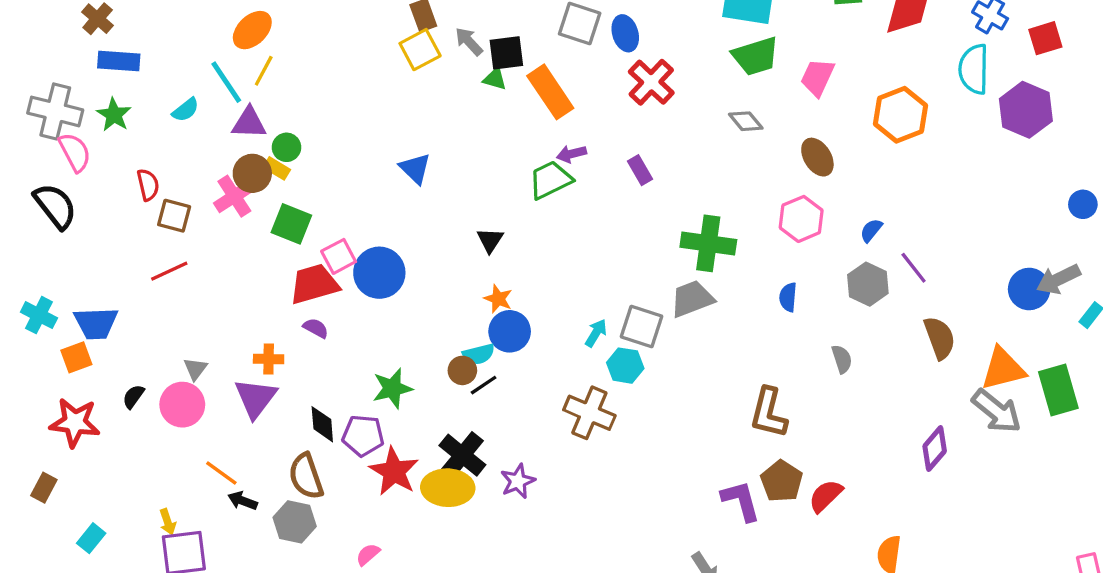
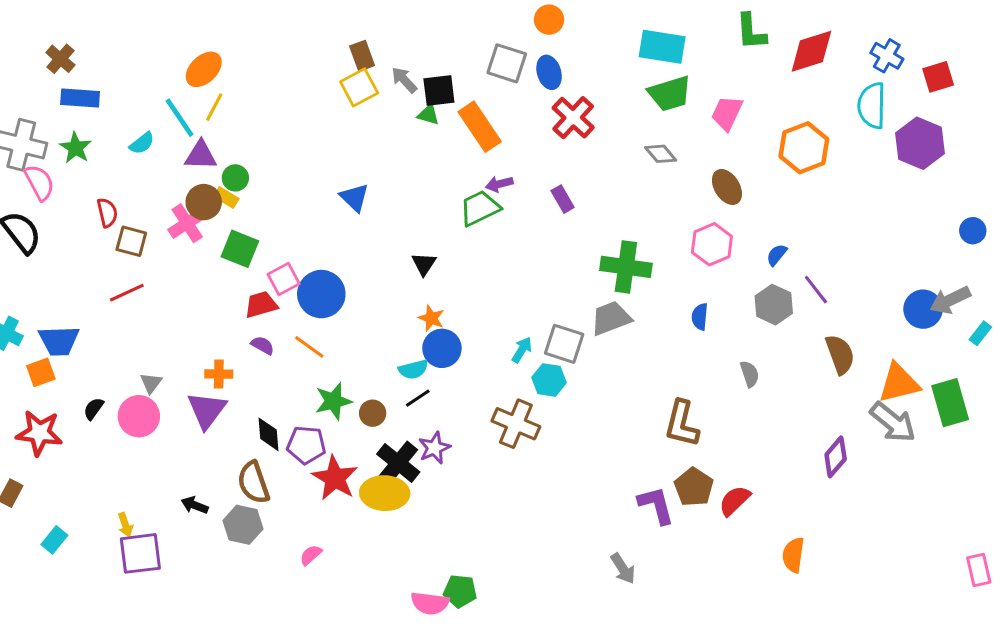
red trapezoid: (314, 284) -> (261, 305), size x0.7
brown circle: (462, 370) -> (373, 413), moved
orange line: (221, 473) -> (309, 347), moved
purple star: (518, 481) -> (434, 448), moved

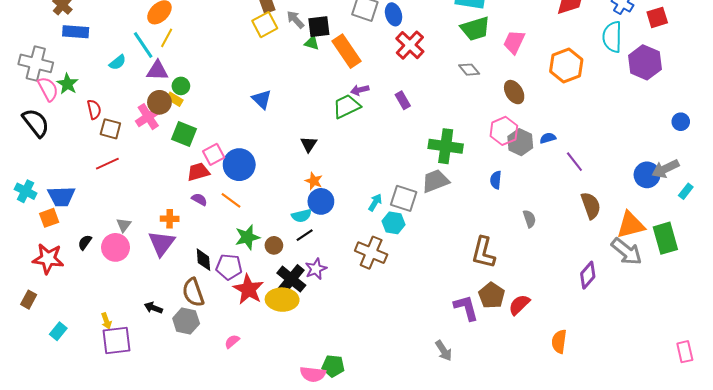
green star: (76, 148) -> (67, 84), moved
blue semicircle: (777, 255) -> (548, 138), turned 35
gray hexagon: (774, 305) -> (520, 142), moved

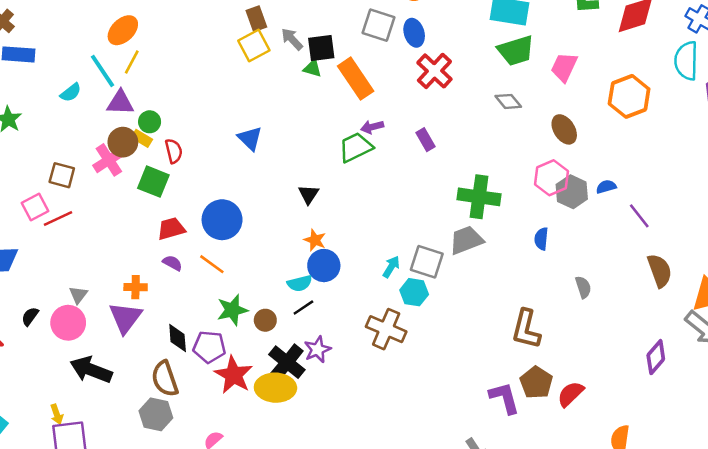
red semicircle: (94, 109) -> (174, 151), moved
pink square: (214, 154) -> (35, 207), moved
black arrow: (153, 308) -> (91, 370), moved, size x1.8

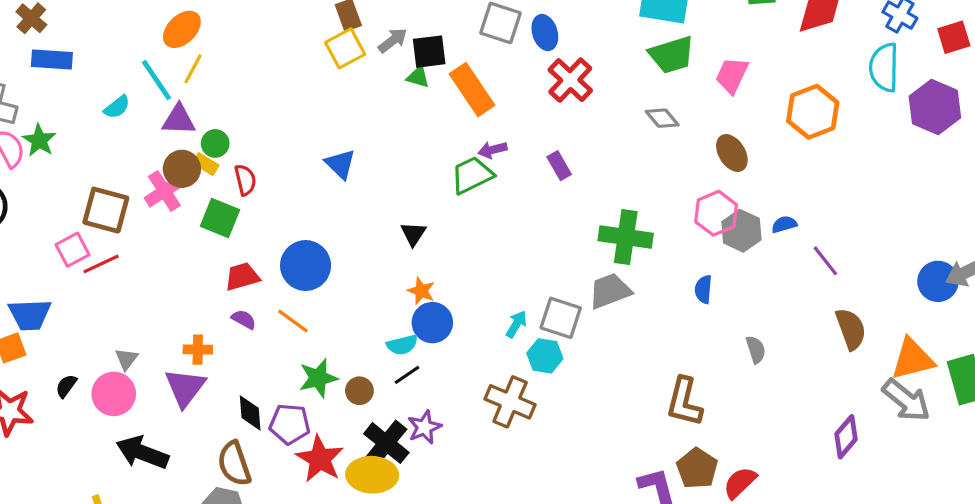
gray arrow: (292, 39) -> (393, 40), turned 95
brown square: (62, 175) -> (106, 210), size x1.4

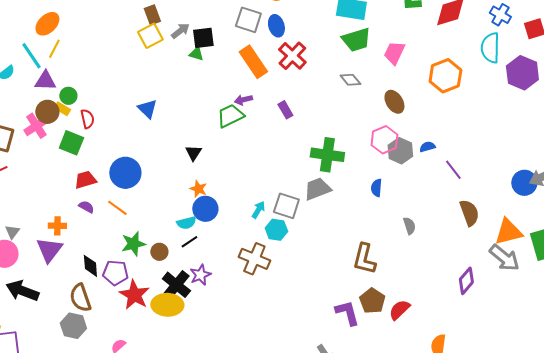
orange rectangle: (472, 90) -> (253, 62), moved

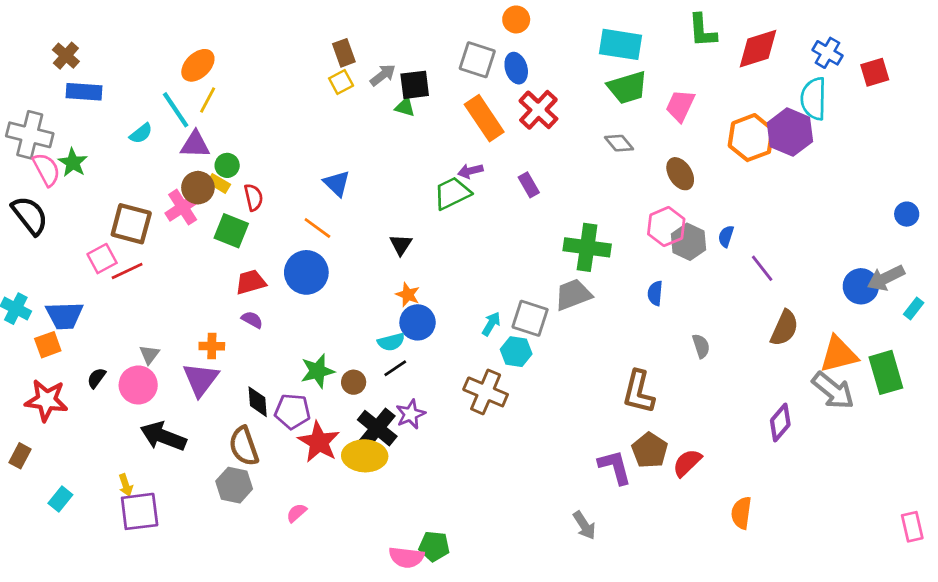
yellow square: (150, 36) -> (341, 82), size x0.7
purple hexagon: (522, 73) -> (790, 132), moved
blue semicircle: (427, 147) -> (726, 236), turned -56
orange line: (117, 208) -> (317, 228), moved
brown semicircle: (469, 213) -> (784, 328), turned 44

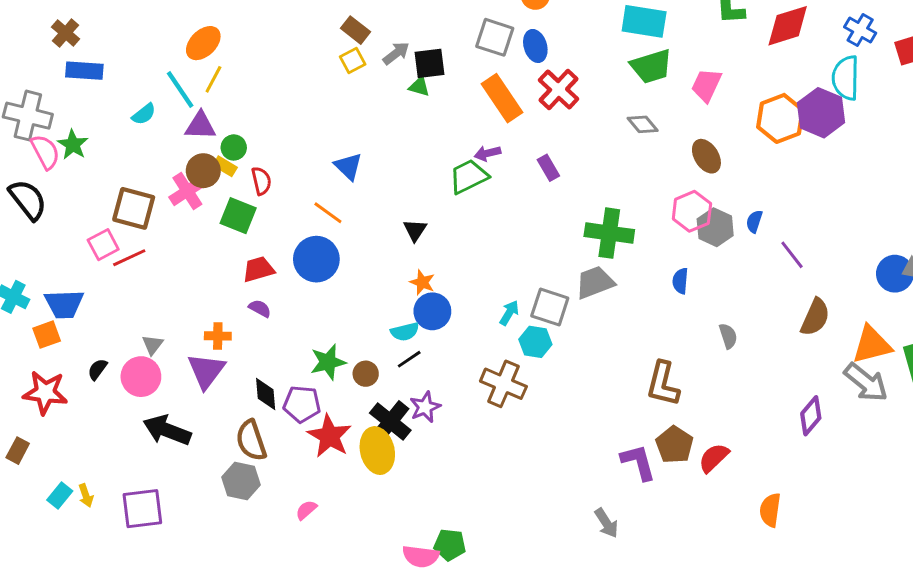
brown rectangle: (344, 53) -> (356, 30), turned -32
yellow ellipse: (365, 456) -> (377, 451), turned 75
yellow arrow: (126, 485) -> (86, 495), moved

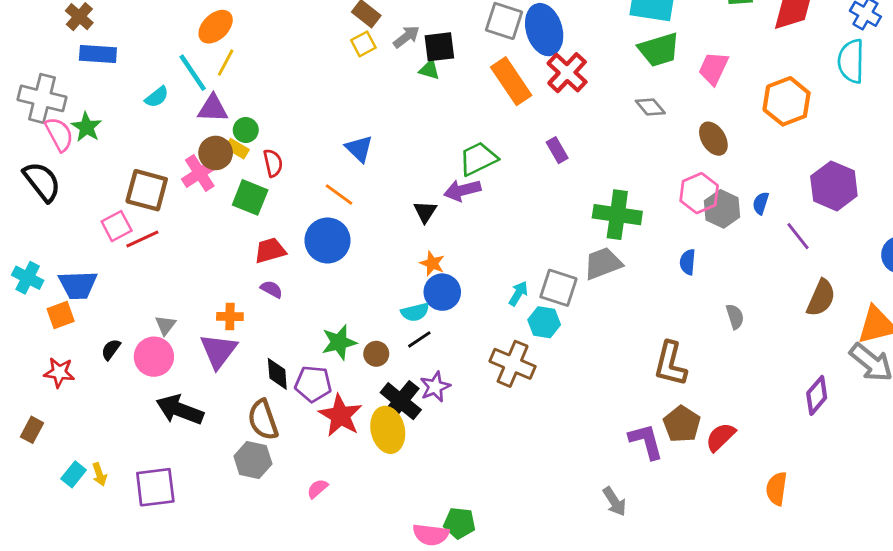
blue ellipse: (535, 46) -> (544, 30), size x1.6
purple hexagon: (821, 113) -> (834, 186), moved
purple arrow: (487, 153) -> (462, 190), moved, size x1.4
red star: (45, 393) -> (59, 372), size x0.7

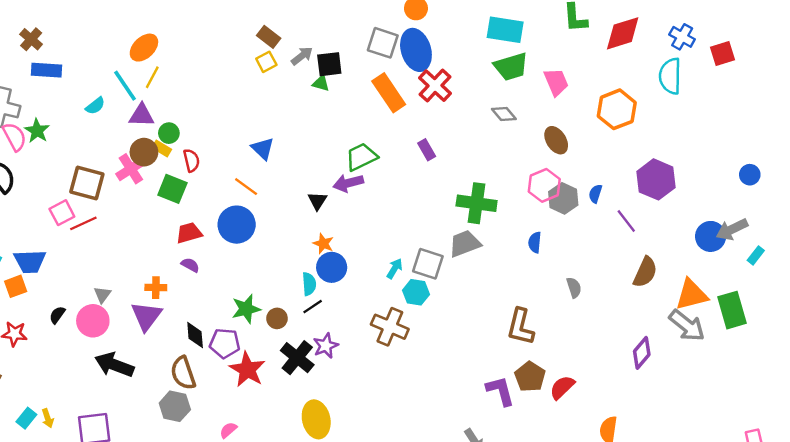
pink trapezoid: (713, 68) -> (556, 82), turned 132
cyan semicircle: (415, 312) -> (309, 284), turned -80
yellow ellipse: (388, 430) -> (316, 419), moved

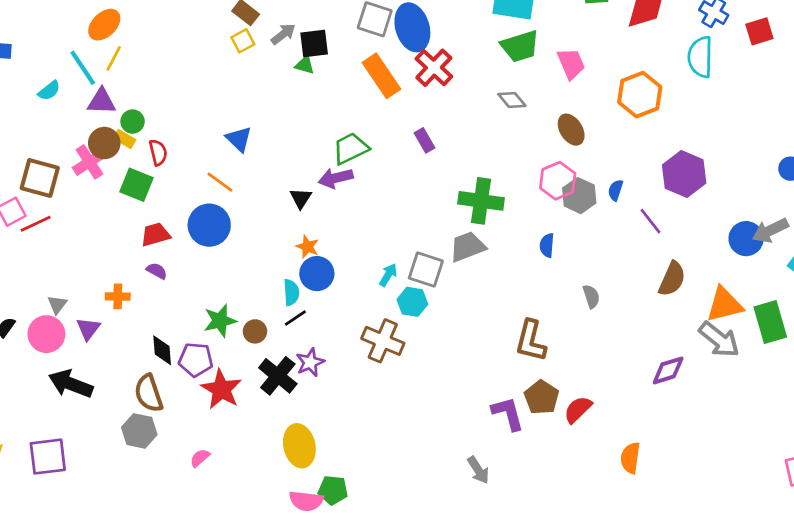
purple triangle: (146, 316) -> (88, 329), moved, size x0.7
purple diamond: (642, 353) -> (668, 370), turned 32

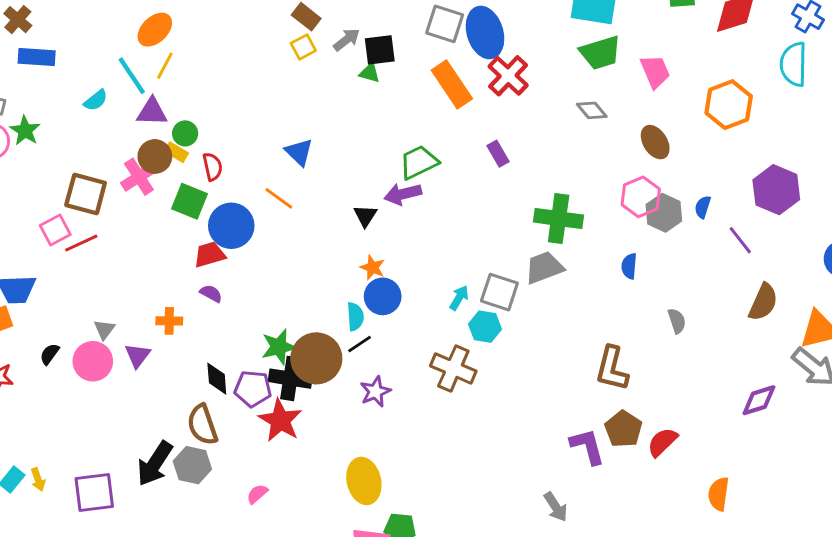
blue circle: (209, 225) -> (231, 226), moved
brown circle: (255, 331) -> (316, 358), size x2.0
black cross: (278, 376) -> (290, 379), moved, turned -30
black arrow: (71, 384) -> (155, 464), moved, turned -78

